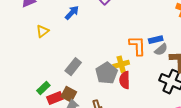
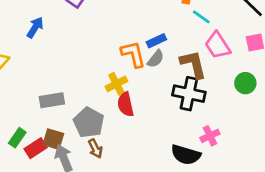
gray semicircle: (161, 50) -> (156, 59), moved
gray rectangle: (73, 67) -> (52, 100), turned 54
gray pentagon: (107, 73) -> (89, 122), moved

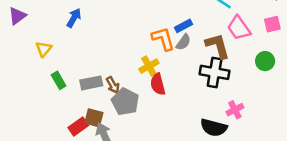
green rectangle: (17, 138) -> (59, 80), moved, turned -63
brown arrow: (95, 149) -> (113, 85), moved

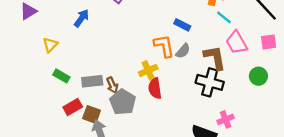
blue rectangle: (183, 26) -> (182, 25), moved, turned 49
green rectangle: (59, 80) -> (61, 76), turned -35
red rectangle: (78, 127) -> (73, 107), moved

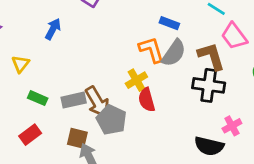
gray semicircle: (183, 51) -> (174, 53), size x1.5
brown arrow: (112, 85) -> (97, 102), size x1.6
red rectangle: (73, 107) -> (30, 135), moved

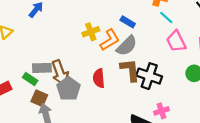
orange L-shape: (151, 50) -> (110, 40), turned 65
brown L-shape: (211, 56) -> (130, 70), moved
yellow cross: (136, 80) -> (91, 32), moved
green rectangle: (38, 98) -> (30, 79), moved

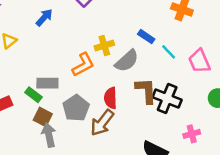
cyan line: (166, 18) -> (169, 52), moved
orange L-shape: (110, 40) -> (83, 65), moved
gray semicircle: (127, 46) -> (127, 61), moved
brown arrow: (60, 73) -> (102, 123), moved, turned 55
pink cross: (161, 111) -> (192, 134), moved

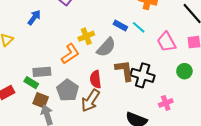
cyan line: (169, 52) -> (139, 27), moved

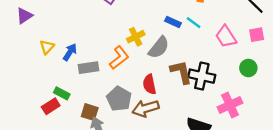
blue arrow: (34, 18) -> (70, 52), moved
gray rectangle: (42, 72) -> (89, 68), moved
green rectangle: (31, 83) -> (62, 93), moved
brown arrow: (90, 100) -> (146, 108), turned 45
pink cross: (166, 103) -> (230, 105), size x1.5

